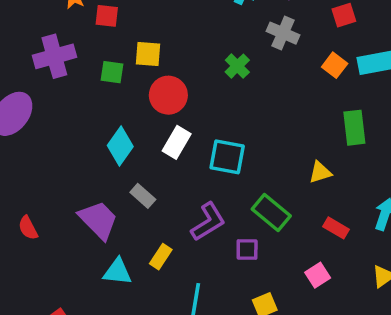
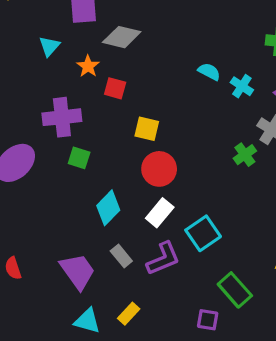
green cross: (237, 66) -> (245, 155), moved
green square: (112, 72) -> (79, 158), moved
cyan square: (227, 157) -> (203, 233), turned 36
purple L-shape: (208, 222) -> (163, 259), moved

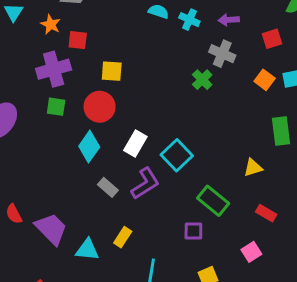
purple cross: (62, 117) -> (54, 69), moved
red circle: (159, 169) -> (100, 107), moved
purple trapezoid: (78, 271) -> (51, 229), moved

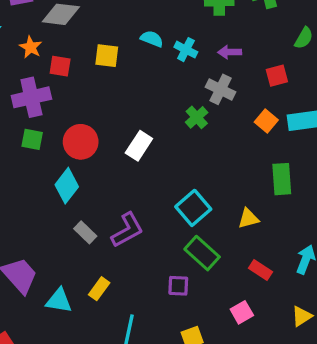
yellow square: (112, 71) -> (107, 56), moved
white rectangle: (135, 144) -> (139, 146), moved
cyan square: (177, 155) -> (193, 208), moved

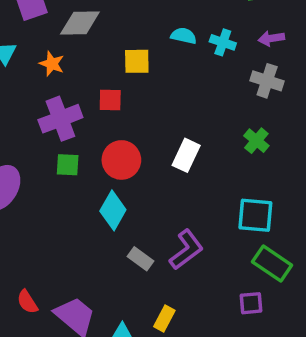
red square: (60, 66) -> (110, 100), moved
green cross: (197, 117) -> (256, 141), moved
cyan square: (193, 208) -> (255, 215), turned -36

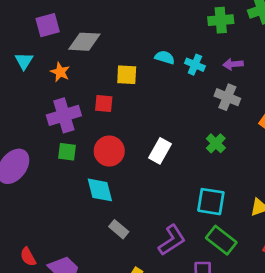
cyan diamond: (113, 210) -> (100, 190), turned -48
purple L-shape: (186, 250) -> (172, 240), moved

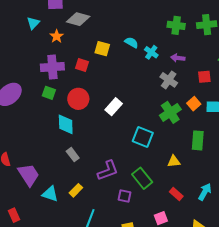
green cross: (216, 143) -> (170, 112), moved, size x1.5
cyan square: (211, 202) -> (143, 137), moved

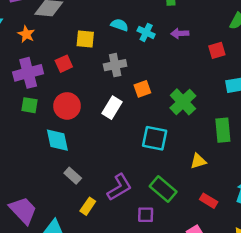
red square: (82, 65) -> (64, 64), turned -32
gray cross: (169, 80) -> (115, 65), moved, turned -36
orange square: (194, 104) -> (142, 89), moved, turned 32
yellow rectangle: (76, 190) -> (88, 206), moved

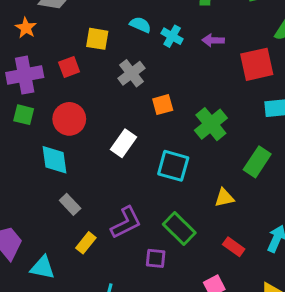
red square: (217, 50) -> (257, 64), size x1.6
gray cross: (115, 65) -> (131, 73), turned -30
white rectangle: (112, 108) -> (124, 143), moved
green rectangle: (223, 130) -> (257, 162), turned 35

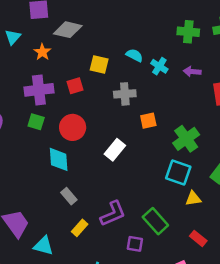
gray cross: (131, 73) -> (125, 94), turned 30
cyan square: (173, 166) -> (178, 173), moved

